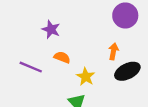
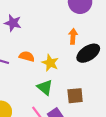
orange semicircle: (62, 57) -> (27, 56), moved

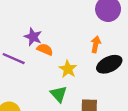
purple star: (13, 23) -> (33, 37), moved
orange semicircle: (27, 56) -> (45, 49), moved

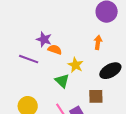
black ellipse: (109, 64) -> (110, 71), moved
green triangle: (59, 94) -> (62, 81), moved

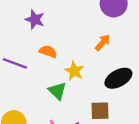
purple star: (44, 39) -> (35, 20), moved
orange arrow: (98, 42) -> (103, 42), turned 32

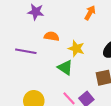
orange arrow: (103, 42) -> (90, 13), moved

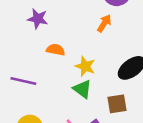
purple line: (26, 51) -> (23, 81), moved
green triangle: (65, 68) -> (82, 89), moved

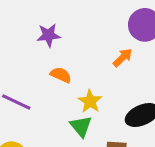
purple star: (38, 19) -> (49, 35), turned -30

